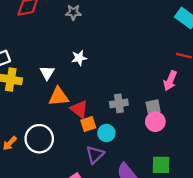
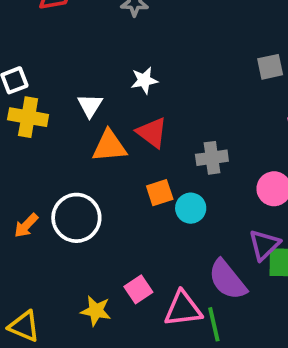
gray square: (153, 107) -> (270, 67), moved
red triangle: (79, 109) -> (152, 133), moved
purple triangle: (95, 155) -> (264, 245), moved

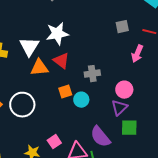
white star: (144, 80) -> (57, 34), size x1.6
white triangle: (90, 105) -> (29, 47), size x1.5
purple triangle: (264, 245) -> (119, 108), moved

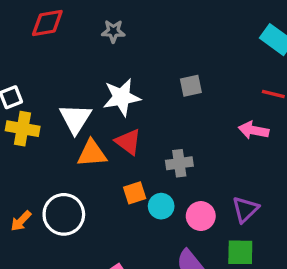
gray square: (122, 27) -> (191, 86), moved
pink arrow: (137, 54) -> (254, 130), turned 78
pink circle: (124, 90) -> (201, 216), moved
purple triangle: (119, 108) -> (245, 209), moved

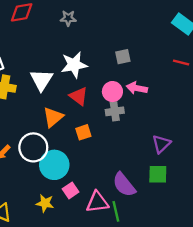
pink arrow: (254, 130) -> (137, 88), moved
orange triangle: (92, 153) -> (53, 117), moved, turned -35
cyan circle: (161, 206) -> (54, 165), moved, size x1.6
pink circle: (201, 216) -> (112, 92), moved

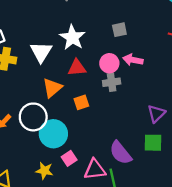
white star: (74, 65) -> (72, 37), turned -30
red triangle: (79, 96) -> (77, 68), turned -42

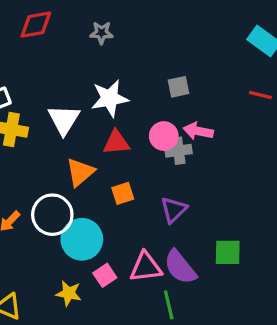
white star: (72, 37) -> (110, 98), turned 30
gray cross: (112, 82) -> (179, 151), moved
purple triangle: (156, 114) -> (174, 210), moved
pink triangle: (95, 170) -> (146, 267), moved

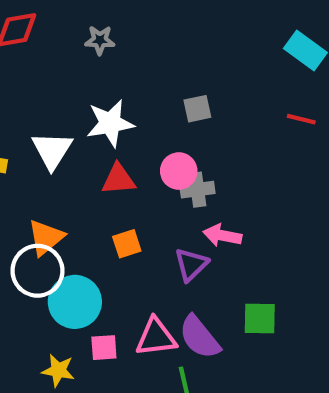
pink arrow: (198, 131) -> (222, 235), moved
orange triangle: (80, 172) -> (46, 237), moved
pink square: (105, 275) -> (104, 348), turned 30

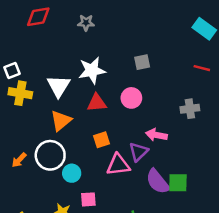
gray cross: (197, 190) -> (190, 109), moved
orange triangle: (46, 237) -> (61, 121), moved
cyan circle: (75, 302) -> (72, 173), size x0.6
pink triangle: (156, 337) -> (118, 165), moved
purple semicircle: (200, 337) -> (158, 182), moved

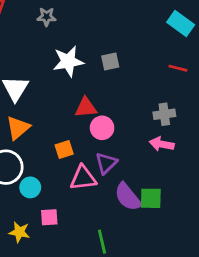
white star: (92, 70) -> (68, 61), moved
pink circle: (131, 98) -> (102, 128), moved
red triangle: (97, 103) -> (86, 108), moved
pink arrow: (156, 135) -> (162, 144), moved

